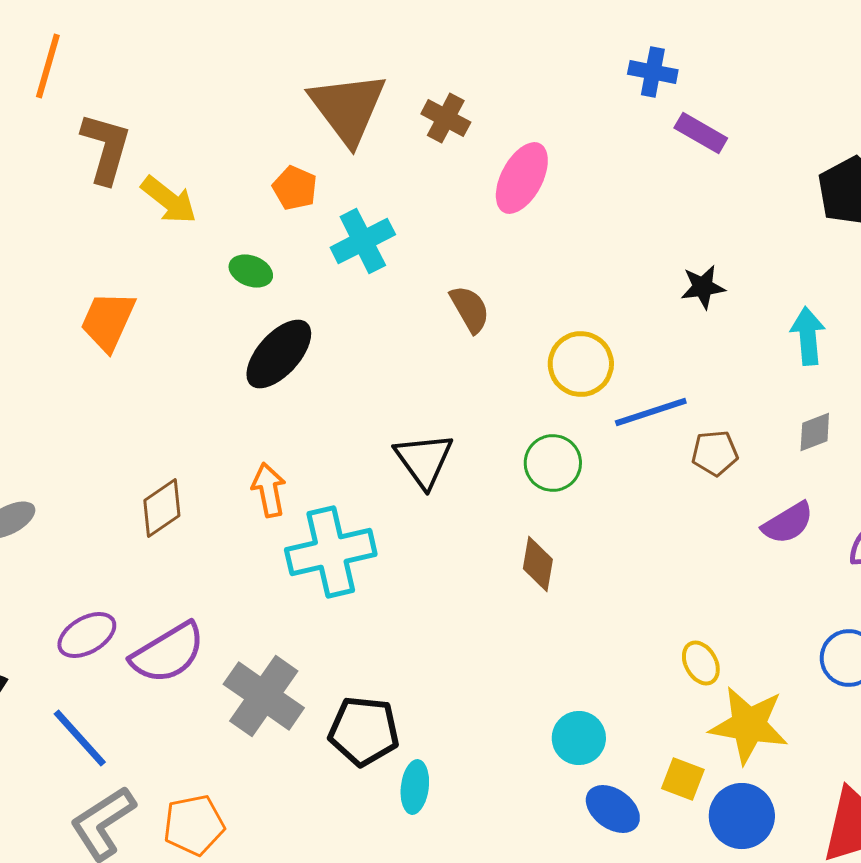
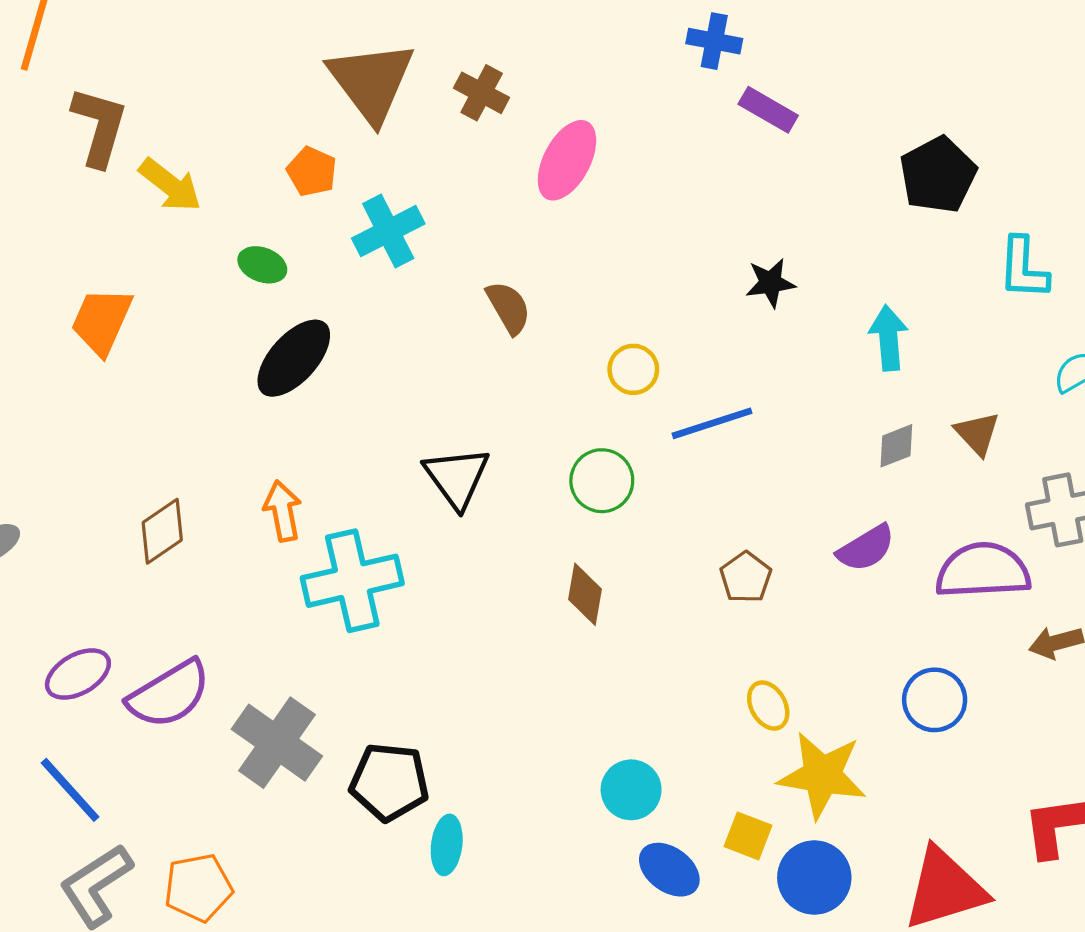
yellow circle: (581, 364) -> (633, 369), size x0.7
brown pentagon: (715, 453) -> (746, 577), moved, turned -30

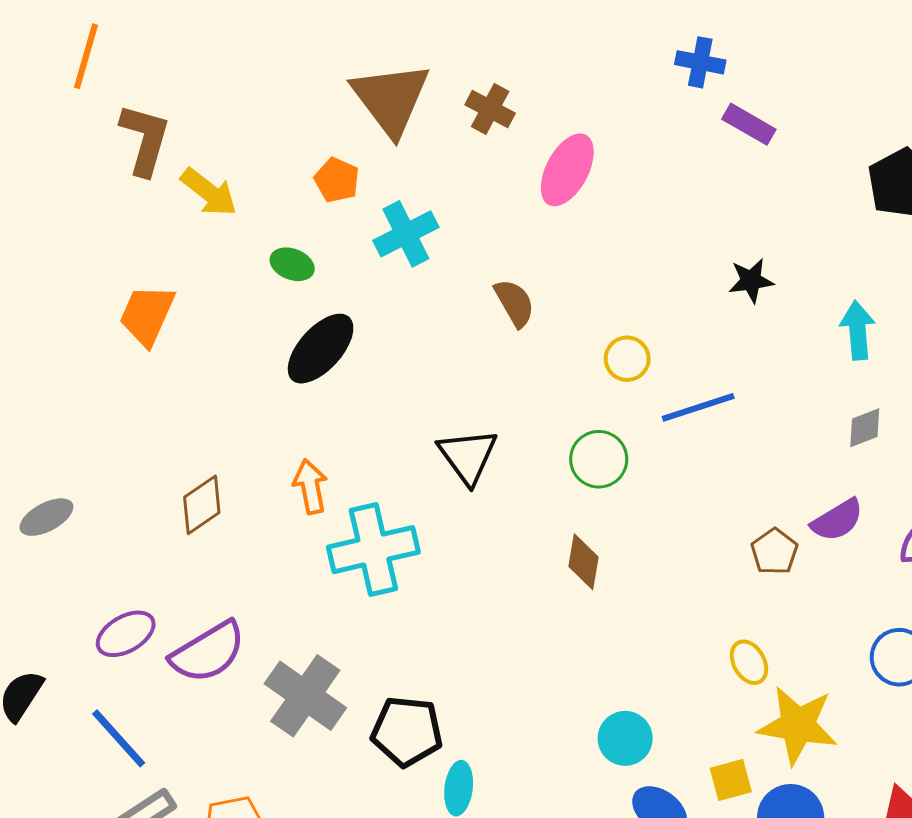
brown pentagon: (746, 577) -> (774, 552), moved
yellow square: (748, 836) -> (731, 780), turned -36

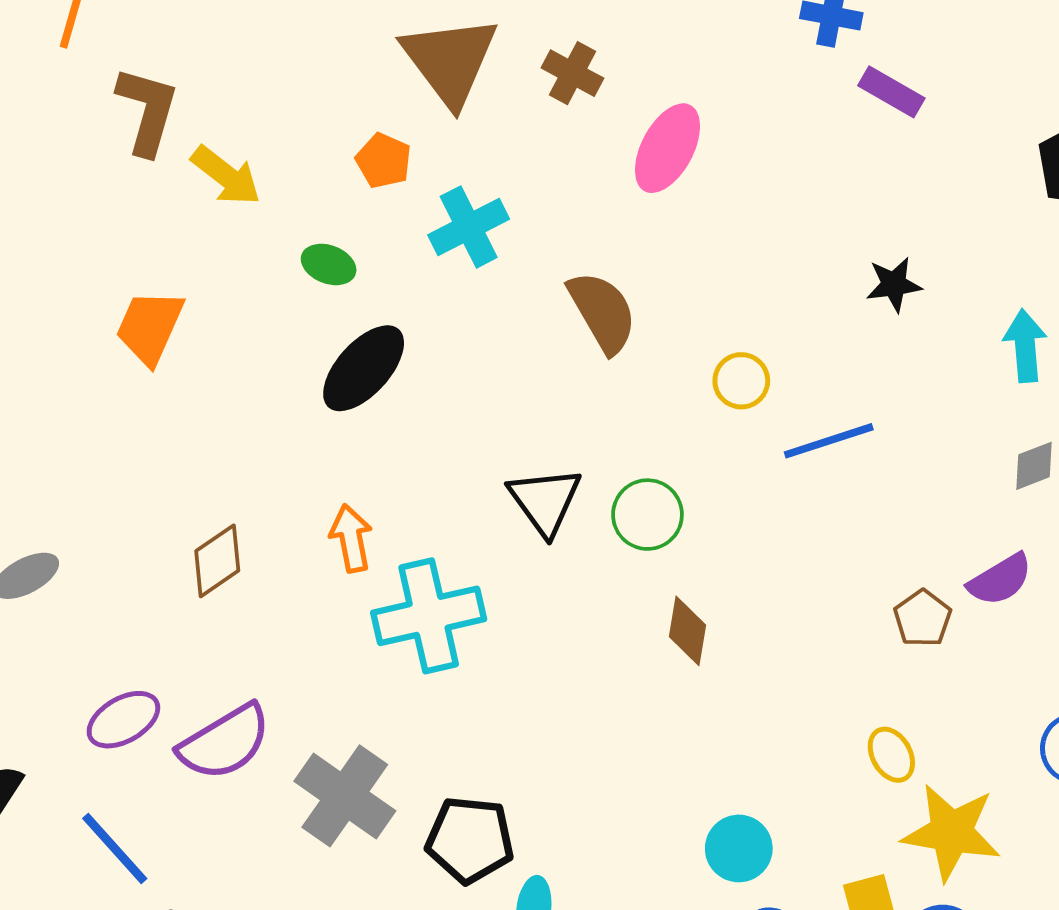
brown semicircle: (514, 303) -> (602, 312), size x1.4
green circle: (599, 459) -> (647, 515), moved

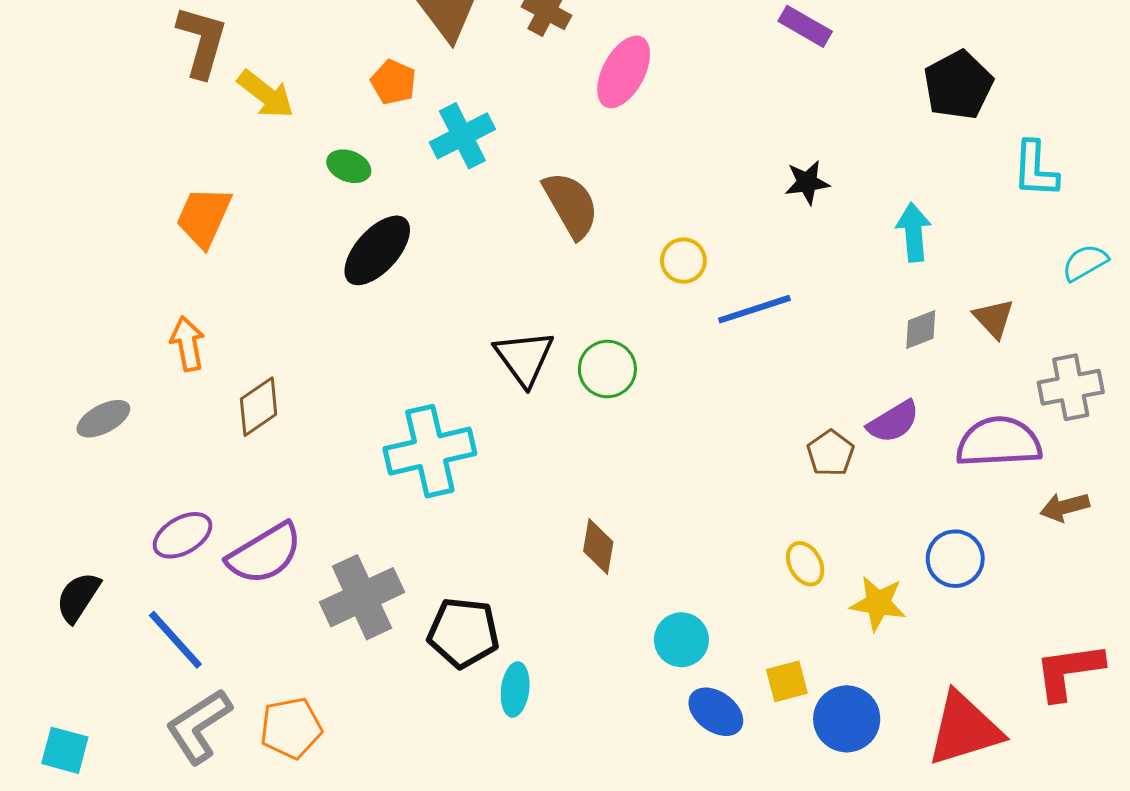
orange arrow: (351, 538) -> (188, 344), moved
brown diamond: (687, 631) -> (598, 546), moved
gray cross: (345, 796) -> (362, 597), turned 30
yellow star: (951, 832) -> (878, 603), moved, size x0.7

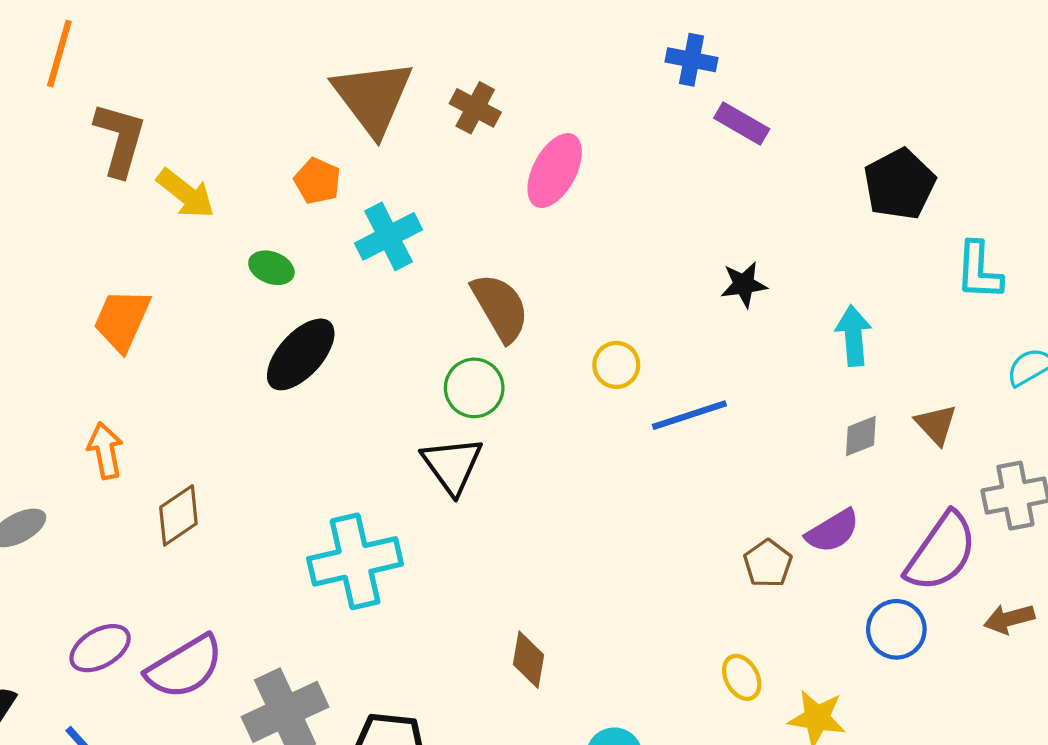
green circle: (607, 369) -> (474, 388), moved
purple semicircle: (999, 442) -> (941, 552), turned 128
blue circle: (955, 559) -> (896, 629), moved

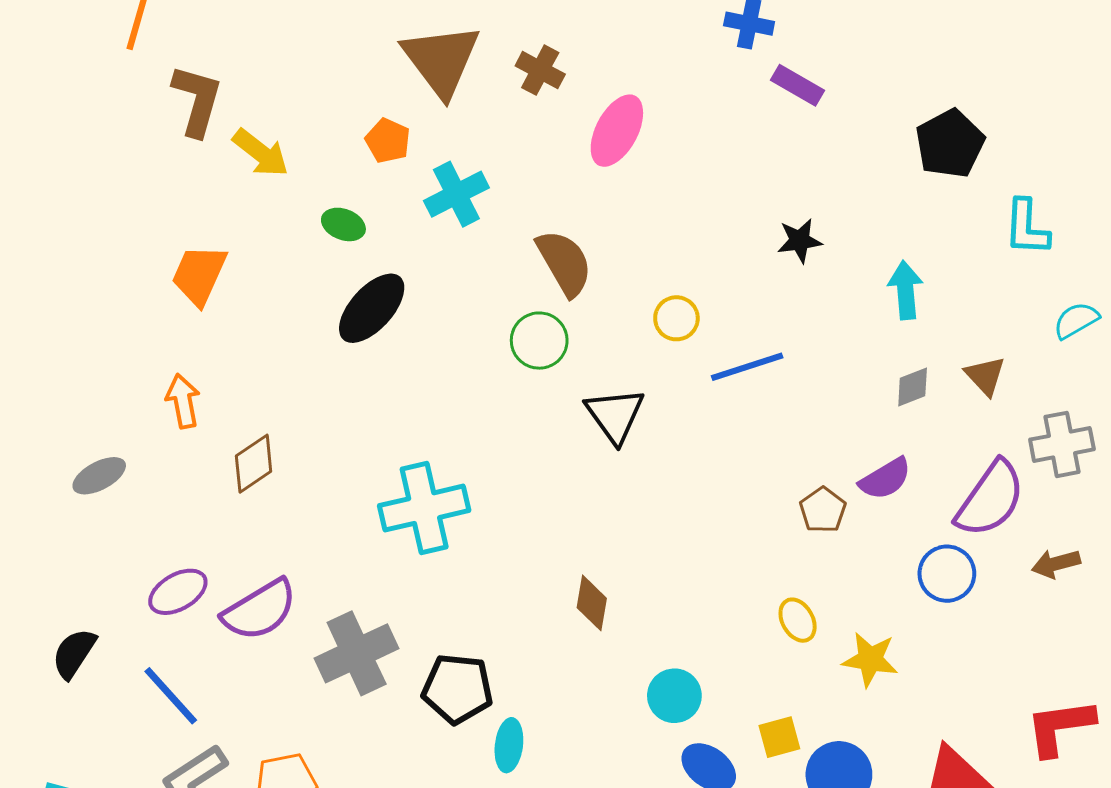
black triangle: (452, 465) -> (615, 415), moved

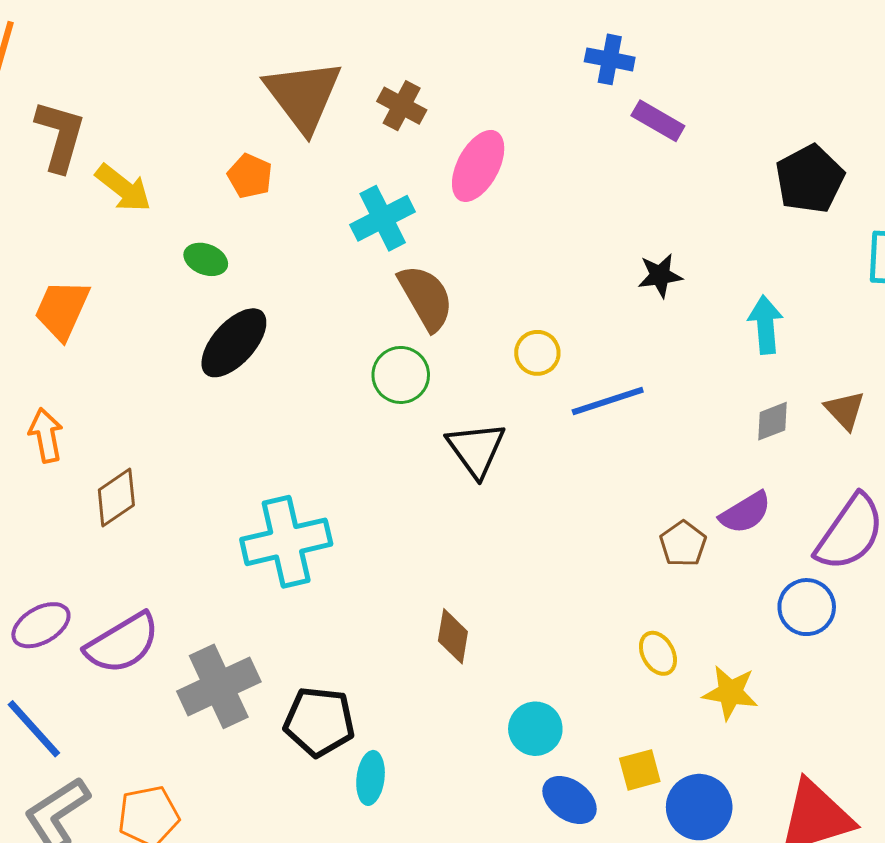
cyan cross: (456, 194) -> (383, 218), moved

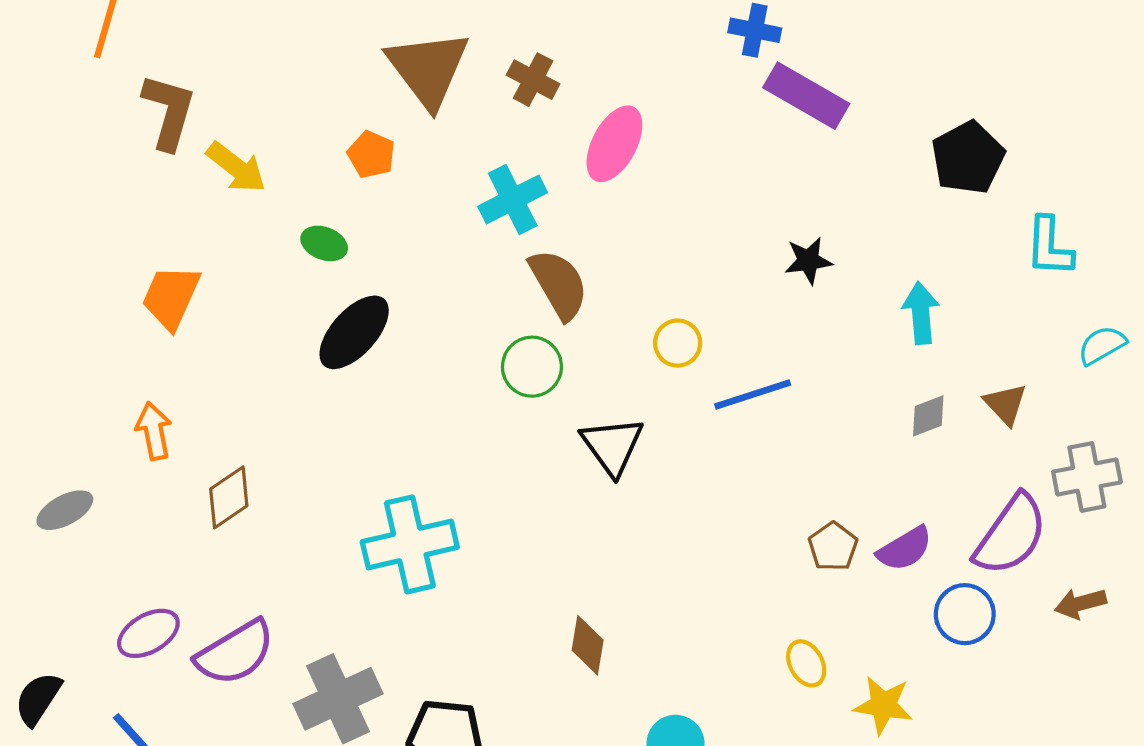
purple rectangle: (658, 121) -> (806, 96), size x1.5
purple semicircle: (745, 513) -> (905, 549), moved

